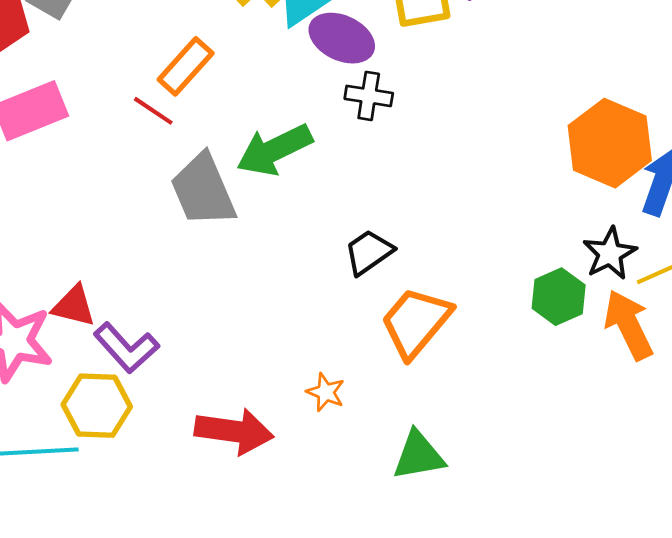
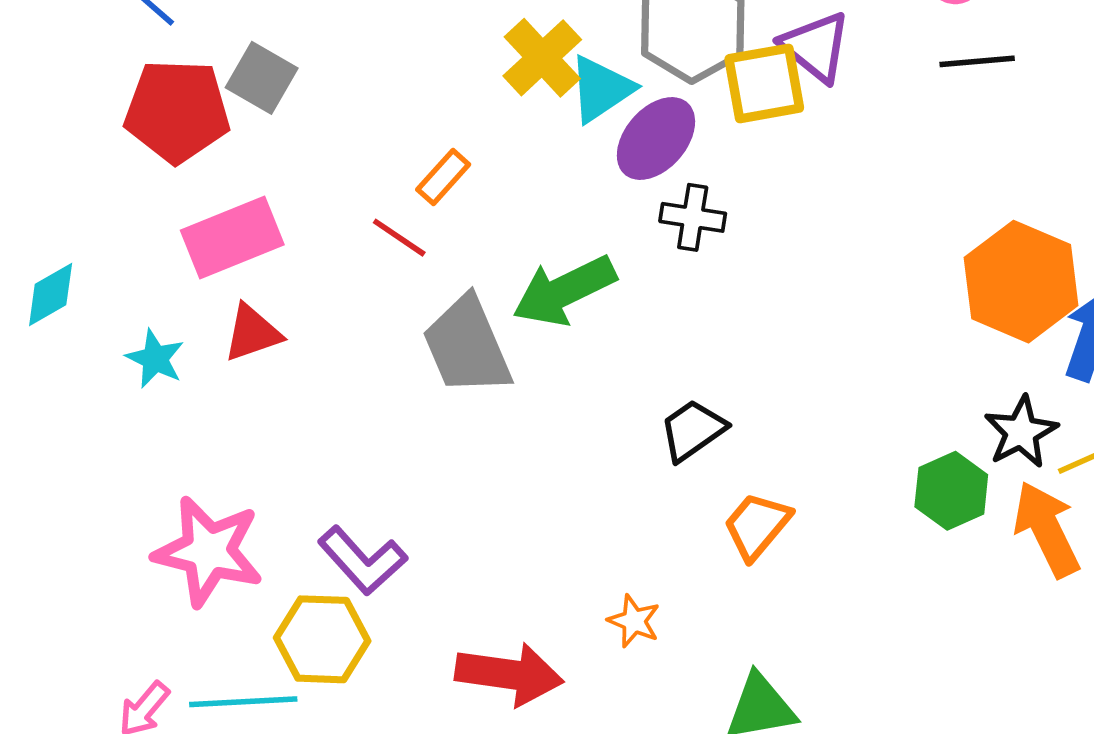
purple ellipse: (342, 38) -> (656, 139), turned -74
orange rectangle: (186, 66) -> (443, 177), size x0.7
red triangle: (74, 306) -> (252, 333), moved, turned -33
orange trapezoid: (416, 322) -> (757, 526), size x0.7

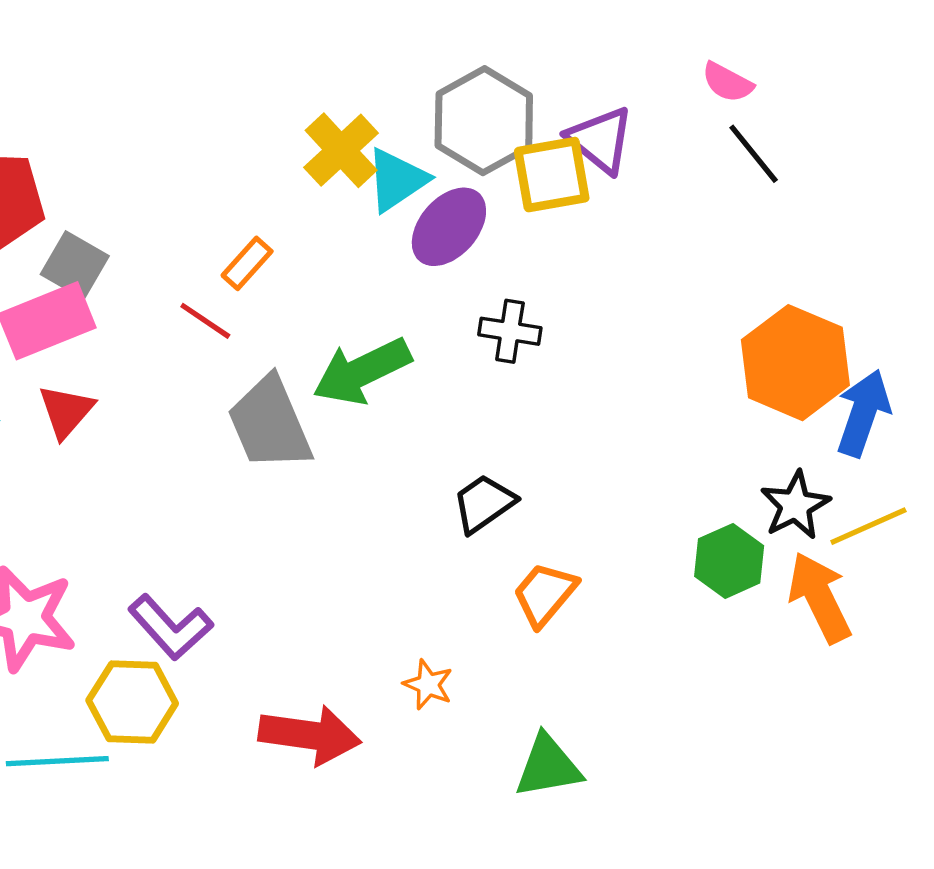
black line: (977, 61) -> (754, 154), turned 56
gray square: (262, 78) -> (75, 265), moved
black cross: (693, 217) -> (510, 331), moved
red triangle: (252, 333) -> (66, 411), turned -30

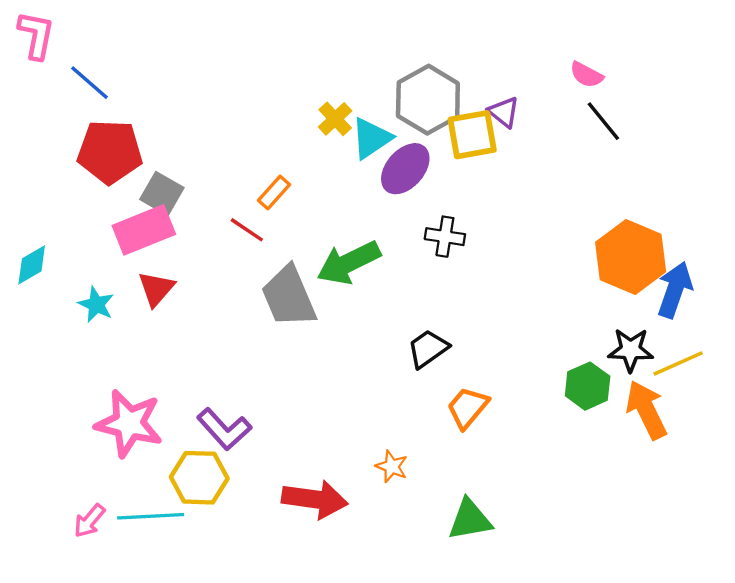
purple triangle: (600, 140) -> (504, 112), size x0.7
yellow cross: (341, 150) -> (335, 119), size x0.7
black star: (795, 505) -> (631, 350), turned 30

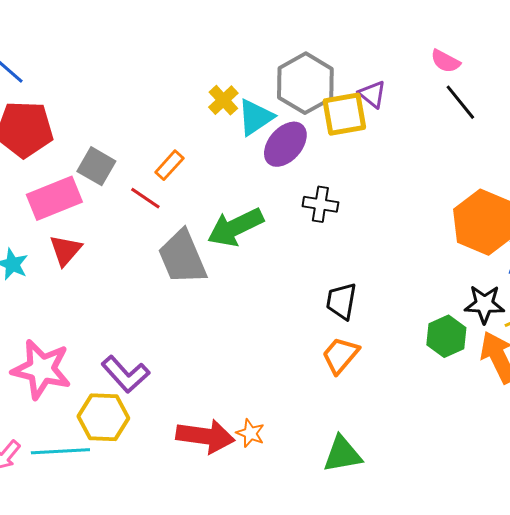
gray square: (162, 194) -> (96, 166), moved
black trapezoid: (428, 349) -> (341, 301), moved, turned -45
orange star: (392, 466) -> (250, 433), moved

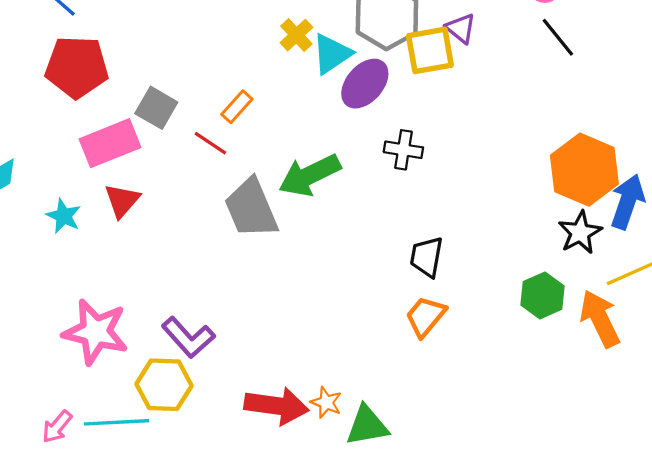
black star: (484, 304) -> (580, 233), moved, turned -30
green triangle: (342, 454) -> (367, 426), moved

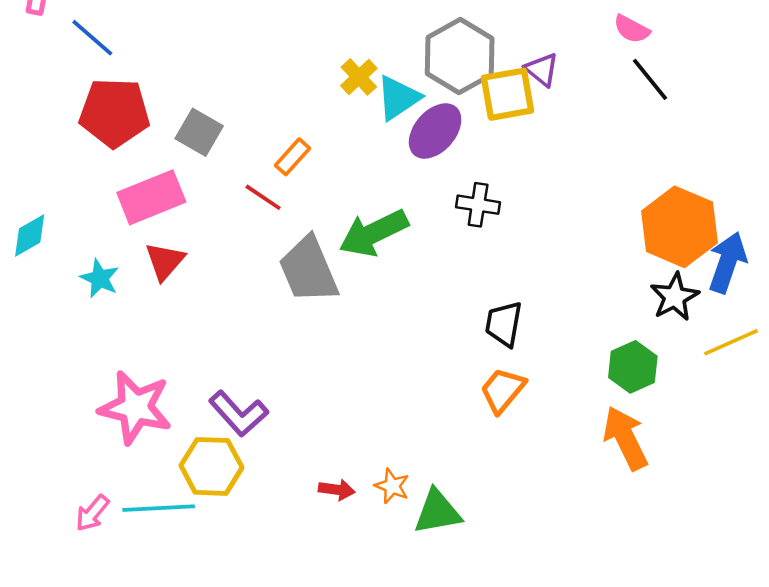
gray square: (156, 108) -> (199, 132), moved
orange arrow: (600, 319) -> (625, 438), moved
red arrow: (277, 406) -> (337, 490), size x0.5

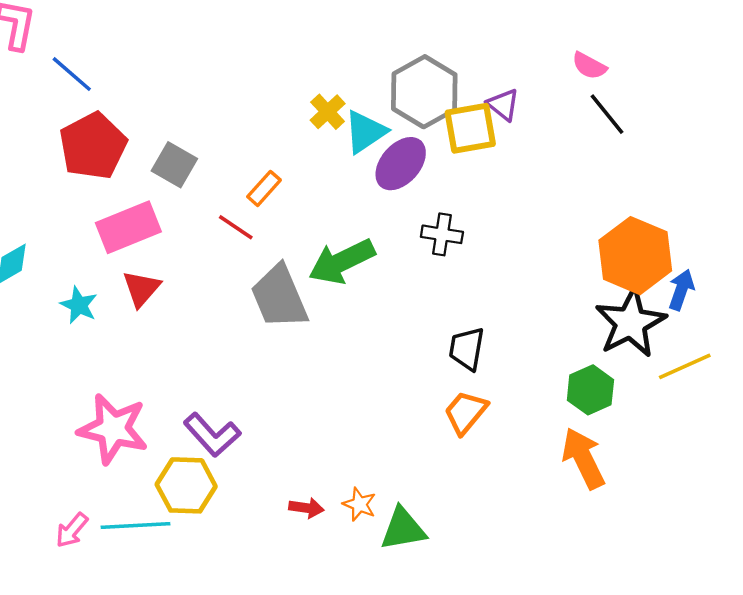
red pentagon: (114, 113) -> (93, 146), turned -30
blue arrow: (727, 262) -> (681, 290), size x0.7
black star: (675, 297) -> (631, 323), size x1.5

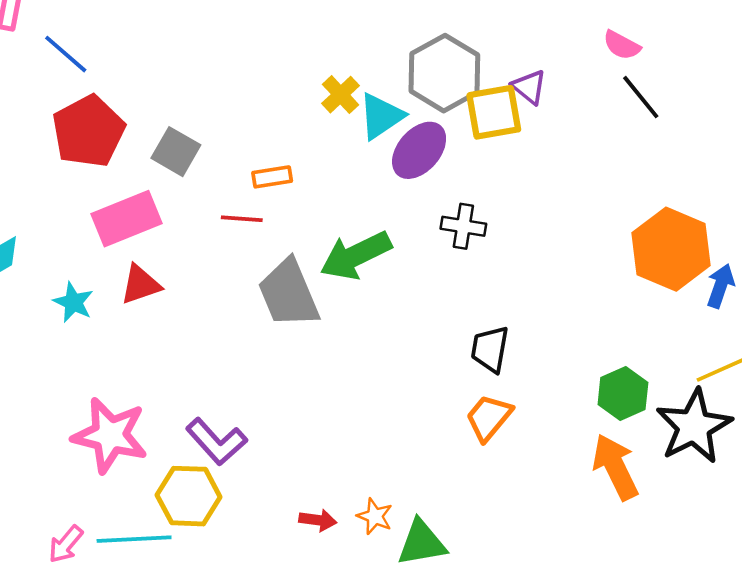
orange rectangle: (264, 188) -> (272, 177), turned 39
red line: (236, 227) -> (242, 219), turned -30
red triangle: (141, 289) -> (140, 285), turned 30
black star: (631, 323) -> (694, 426), moved

